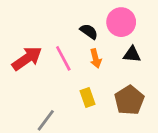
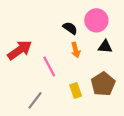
pink line: (63, 58) -> (49, 66), moved
yellow rectangle: (88, 97) -> (76, 91), moved

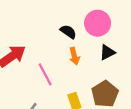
black triangle: (105, 47) -> (107, 52), turned -32

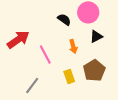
orange arrow: (74, 56) -> (73, 46), moved

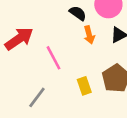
orange arrow: (73, 46) -> (89, 35), moved

